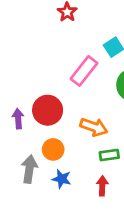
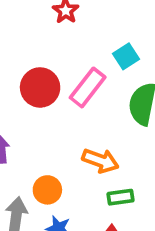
red circle: (48, 110) -> (40, 87), moved

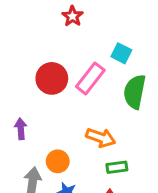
cyan square: (126, 56) -> (121, 53), turned -30

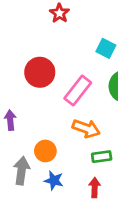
pink rectangle: (90, 78) -> (78, 91), moved

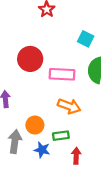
pink rectangle: (78, 91) -> (62, 74), turned 55
green rectangle: (102, 157) -> (61, 136), moved

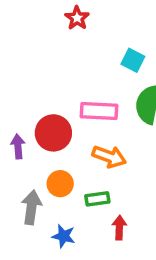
red circle: (30, 59) -> (53, 133), moved
blue star: (42, 150) -> (64, 236), moved

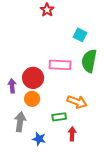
orange arrow: (109, 157) -> (77, 102), moved
orange circle: (60, 184) -> (32, 99), moved

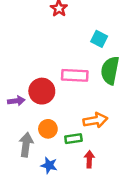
purple arrow: (12, 86) -> (16, 101), turned 88
orange circle: (32, 99) -> (48, 129), moved
orange arrow: (77, 102) -> (95, 120), turned -30

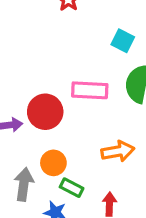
green rectangle: (73, 139) -> (72, 188), moved, turned 35

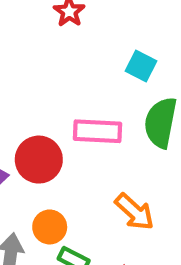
orange arrow: (118, 151) -> (135, 212), turned 52

